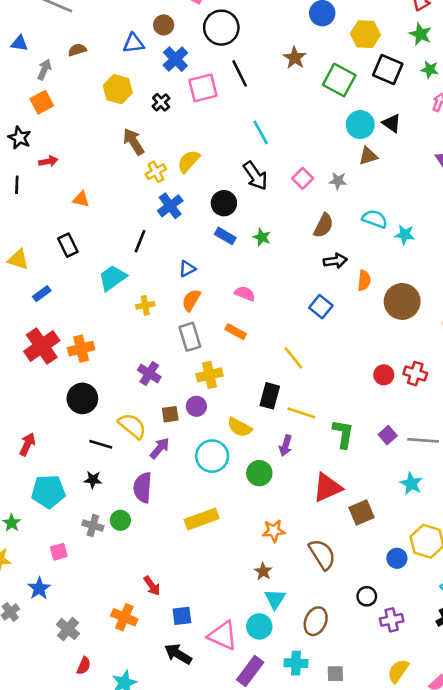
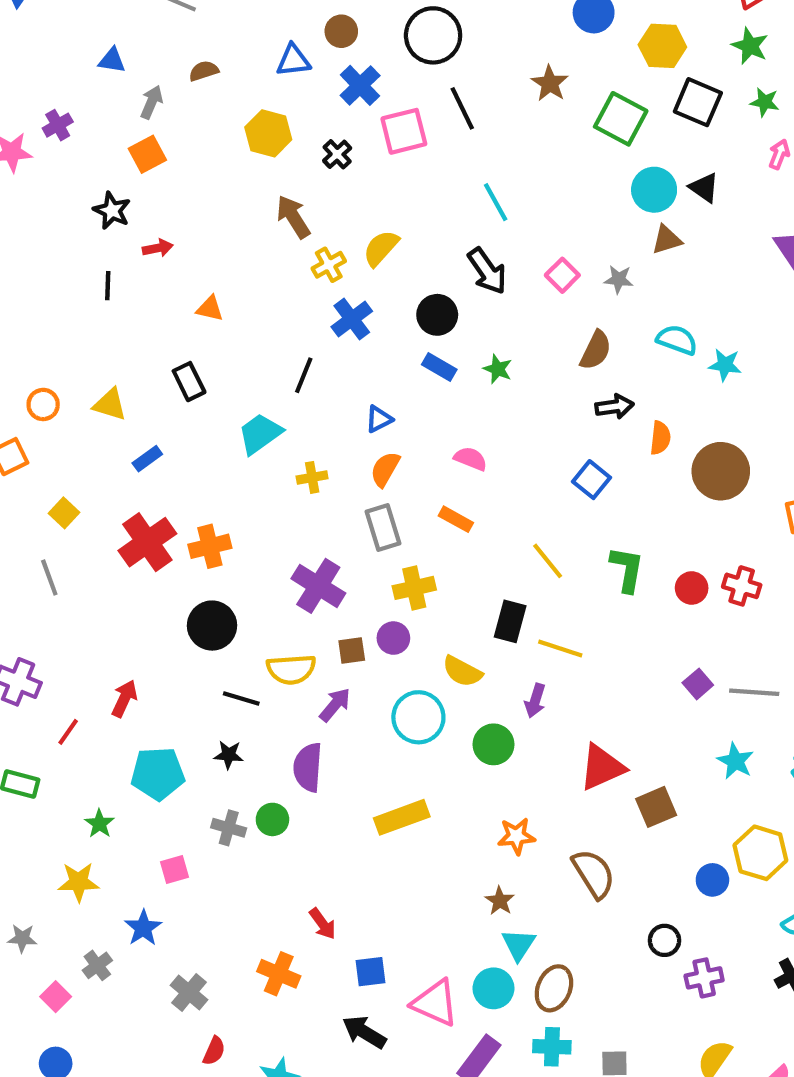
purple cross: (149, 374) -> (318, 586), size x1.4
yellow semicircle: (132, 426) -> (291, 669), turned 136
green L-shape: (343, 434) -> (627, 569), moved
brown ellipse: (316, 621) -> (554, 988), moved

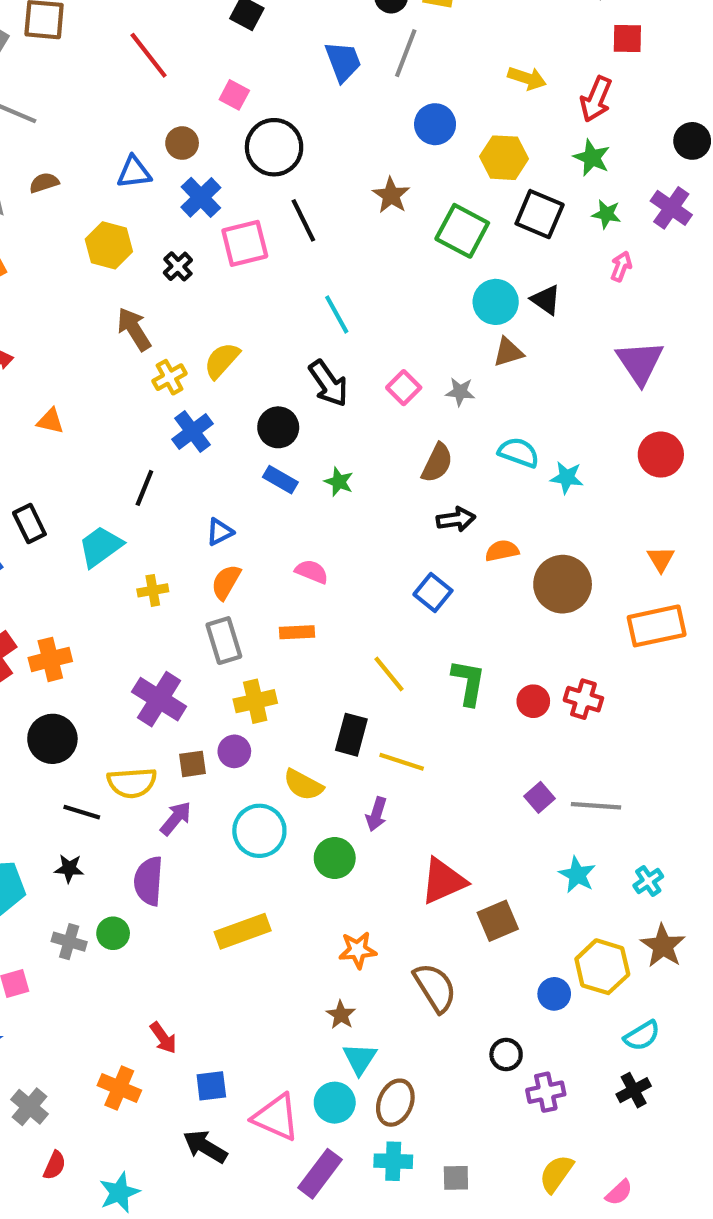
black rectangle: (189, 382) -> (29, 524), moved
orange semicircle: (660, 438) -> (502, 551), turned -108
orange rectangle: (456, 519) -> (297, 632), turned -32

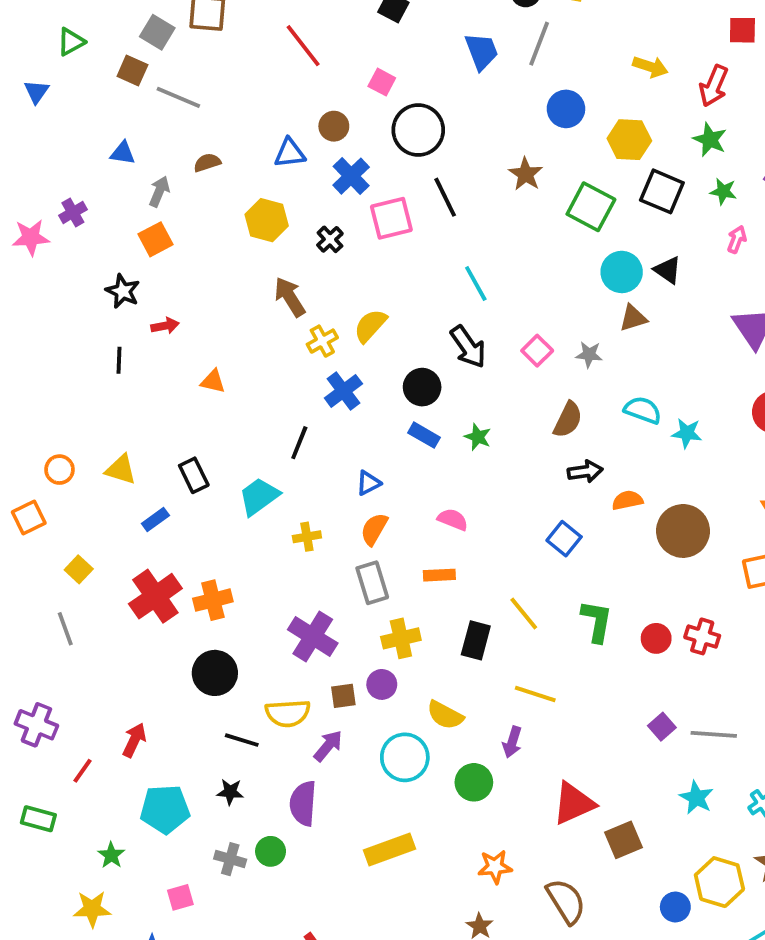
black rectangle: (351, 735) -> (476, 640), moved

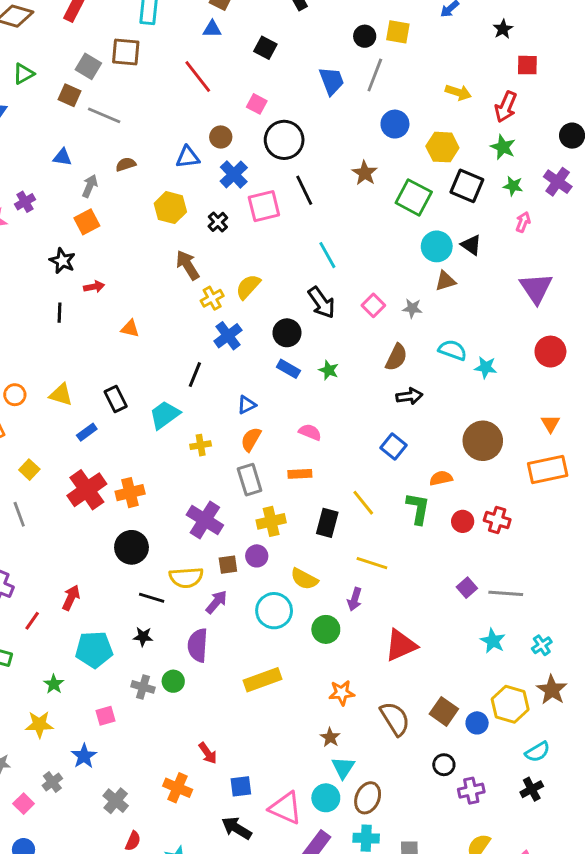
orange semicircle: (627, 500) -> (441, 478), moved
brown square: (624, 840) -> (444, 711), moved, turned -32

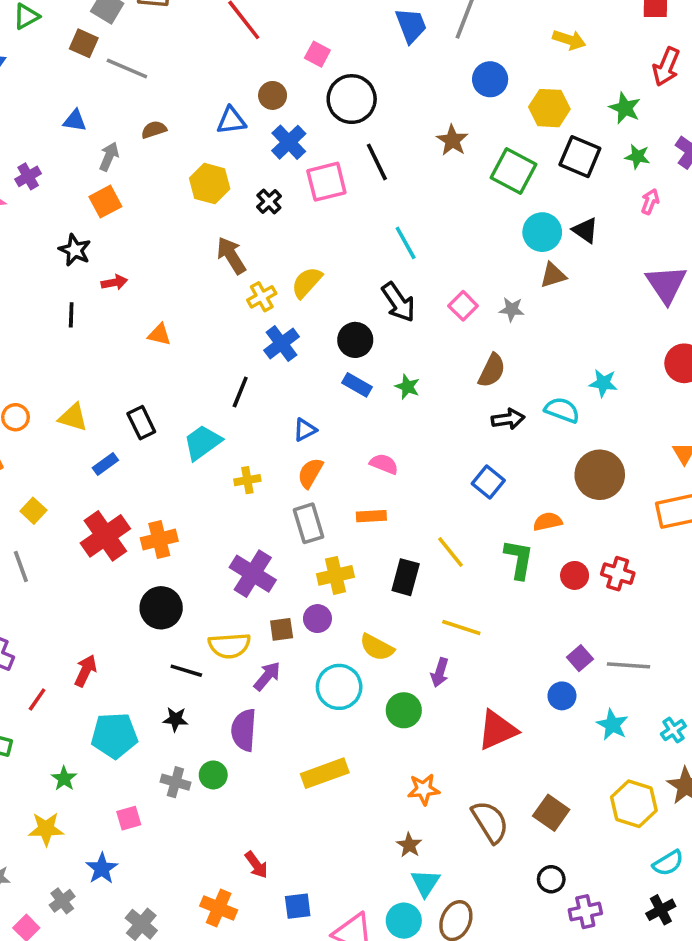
red arrow: (506, 107) -> (666, 67), moved
cyan semicircle: (453, 350) -> (562, 410), moved
blue circle: (477, 723) -> (562, 696), moved

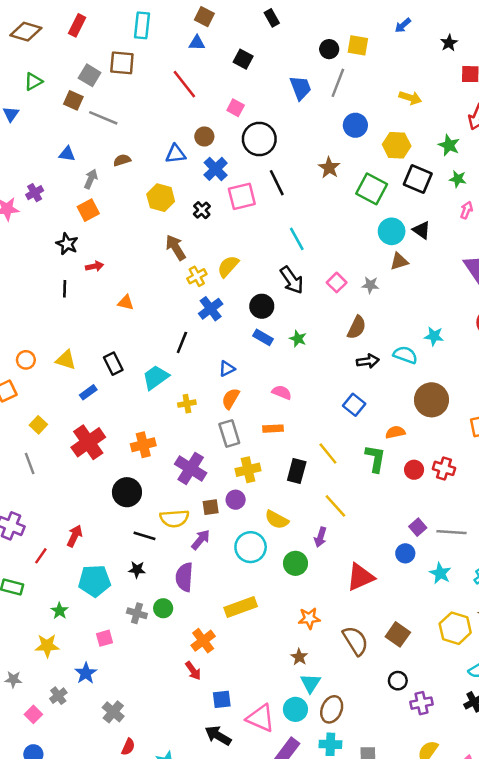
orange cross: (159, 539) -> (143, 445), moved
yellow line: (461, 628) -> (335, 506), turned 30
orange cross: (219, 908) -> (203, 641), moved, turned 30

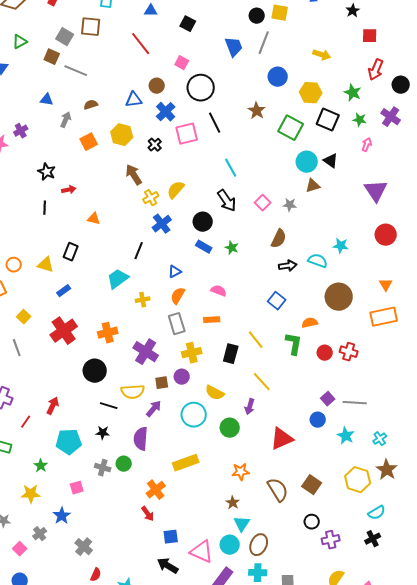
orange square: (88, 210) -> (89, 142), moved
black rectangle: (113, 364) -> (71, 252), moved, turned 48

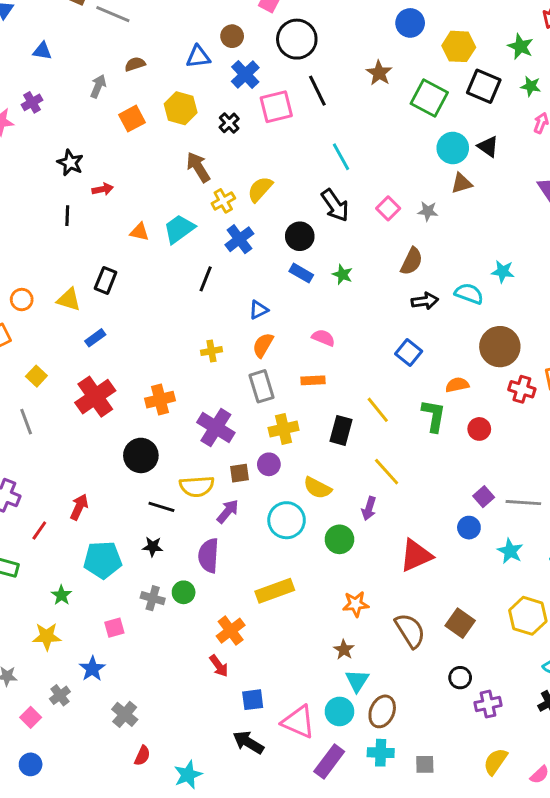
blue triangle: (47, 100) -> (42, 51), moved
cyan trapezoid: (118, 279) -> (179, 229), moved
red cross: (349, 352) -> (522, 389), moved

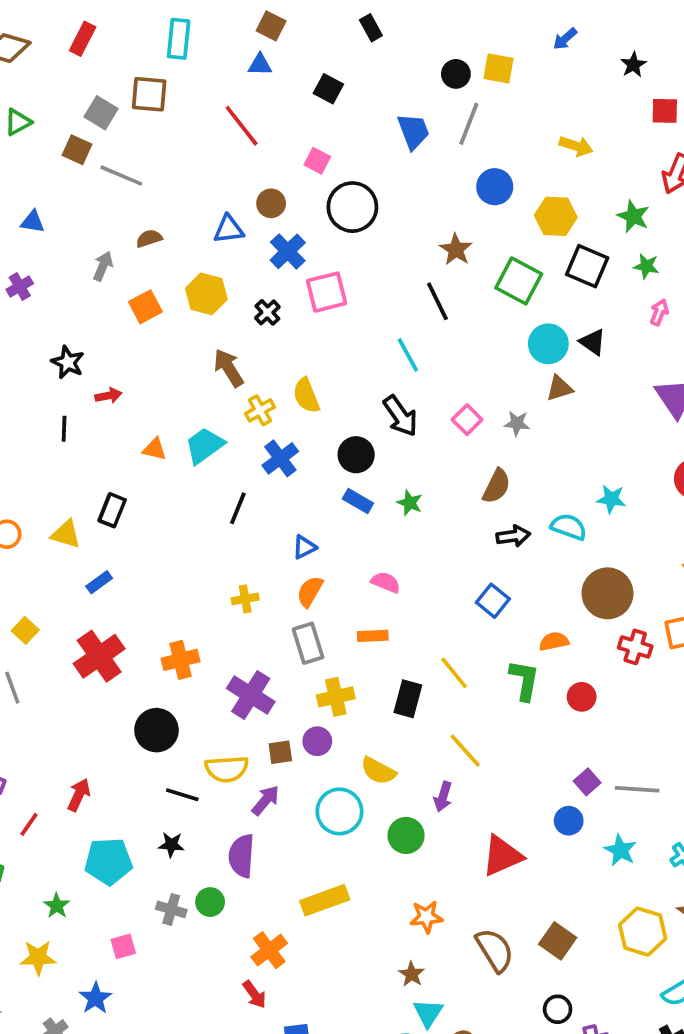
black line: (317, 91) -> (437, 301), moved
yellow semicircle: (260, 189) -> (306, 396), turned -64

